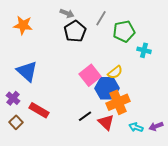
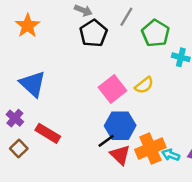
orange star: (23, 25) -> (28, 26), turned 30
green pentagon: (124, 31) -> (156, 33), turned -30
blue hexagon: (107, 88) -> (120, 126), moved
orange cross: (118, 102) -> (150, 148), moved
red triangle: (106, 122) -> (120, 155), moved

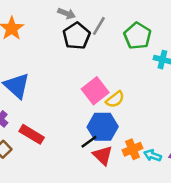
gray line: (126, 17) -> (99, 26), moved
yellow semicircle: (144, 85) -> (115, 99), moved
orange cross: (150, 148) -> (133, 149), size x0.7

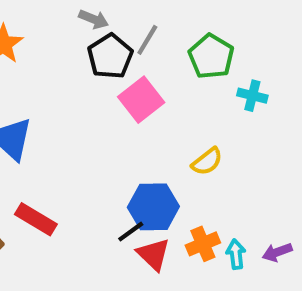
pink square: (95, 91) -> (141, 100), moved
yellow semicircle: (115, 99) -> (207, 161), moved
cyan arrow: (152, 155) -> (236, 254), turned 63

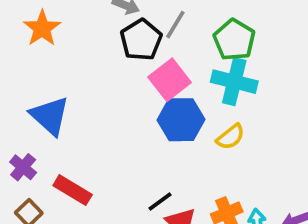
cyan cross: (252, 96) -> (234, 82), moved, size x1.6
blue hexagon: (153, 207) -> (181, 120), moved

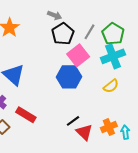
gray line: (175, 25) -> (89, 32), moved
cyan cross: (234, 82) -> (113, 56), turned -35
blue hexagon: (181, 120) -> (69, 77), moved

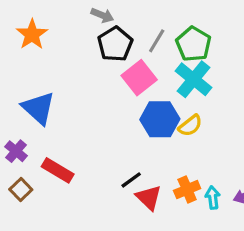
cyan cross: (113, 56) -> (193, 79), turned -30
blue hexagon: (69, 77) -> (160, 119), moved

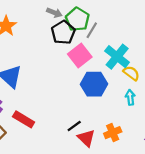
green pentagon: (193, 44) -> (77, 19), moved
yellow semicircle: (190, 126) -> (131, 73), moved, turned -105
cyan arrow: (213, 198) -> (130, 97), moved

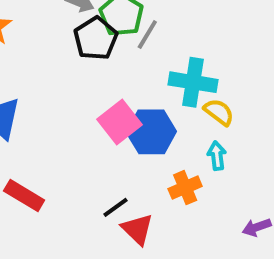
pink square: (80, 56) -> (119, 122), moved
cyan cross: (117, 57) -> (193, 82), turned -30
orange cross: (113, 133) -> (185, 188), moved

